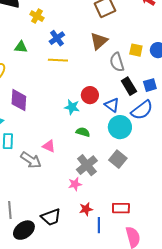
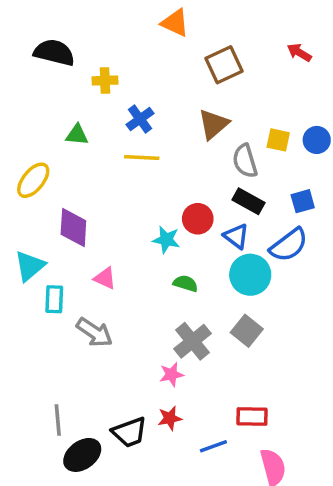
yellow cross: (37, 16) -> (105, 80), turned -32
black rectangle: (129, 86) -> (248, 201), moved, turned -30
pink triangle: (49, 146) -> (105, 278), moved
red star: (86, 209) -> (170, 418), moved
blue line: (99, 225) -> (213, 446), turned 70

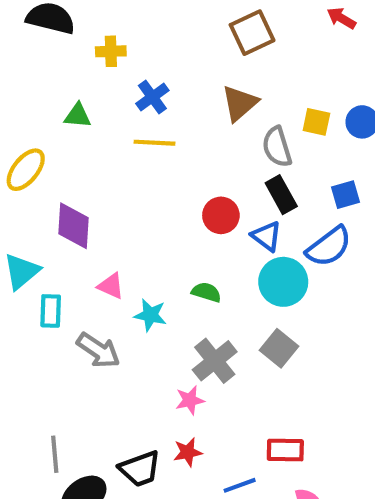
black rectangle: (248, 201) -> (281, 195), turned 32
cyan star: (166, 240) -> (150, 315), moved

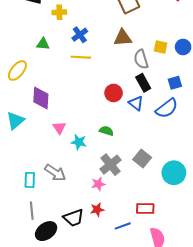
brown triangle: (240, 103) -> (123, 38), turned 36
cyan circle: (283, 282) -> (174, 173), moved
pink triangle: (111, 286) -> (59, 128), turned 32
cyan rectangle: (51, 311) -> (30, 180), moved
gray arrow: (98, 350) -> (55, 173), moved

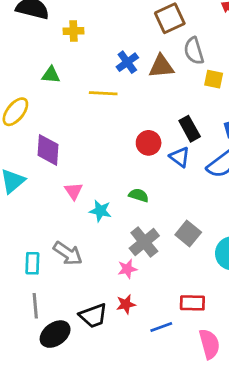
blue cross: (80, 35) -> (127, 62), moved
gray semicircle: (141, 59) -> (194, 51), moved

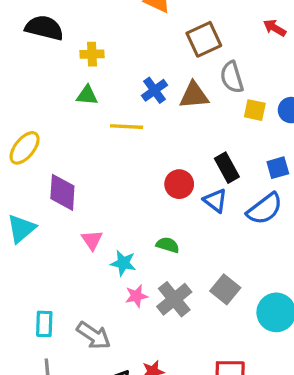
green triangle: (51, 75) -> (87, 95), moved
gray arrow: (68, 253) -> (94, 335), moved
pink star: (127, 269) -> (136, 296), moved

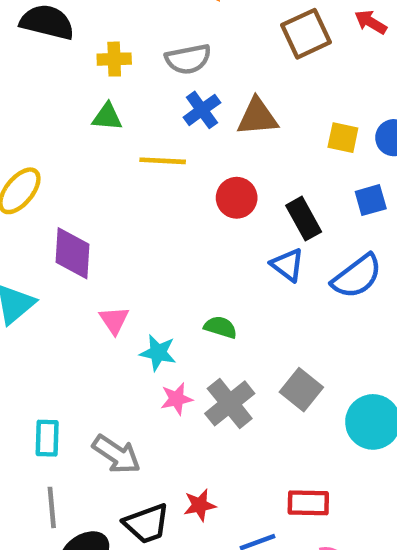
brown square: (204, 39) -> (306, 34), moved
gray semicircle: (232, 77) -> (188, 59), moved, turned -84
blue square: (278, 168) -> (371, 200), moved
red circle: (179, 184) -> (237, 198), moved

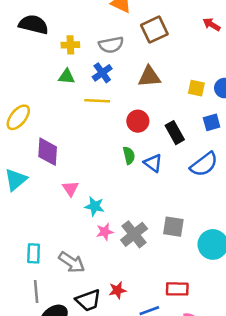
brown square: (306, 34) -> (154, 30), moved
blue cross: (202, 110) -> (102, 73), moved
blue triangle: (287, 265) -> (153, 163), moved
green semicircle: (220, 327) -> (129, 155), moved, turned 60
gray square: (301, 390) -> (173, 227), turned -30

